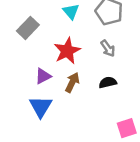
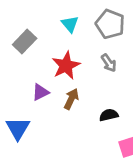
black semicircle: (108, 82) -> (109, 115), moved
blue triangle: (41, 107) -> (18, 128), moved

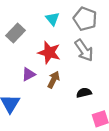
gray arrow: (109, 63) -> (84, 50), size x1.5
red star: (66, 66) -> (49, 53), turned -30

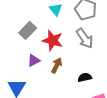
gray rectangle: (16, 33) -> (28, 30), moved

